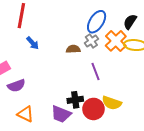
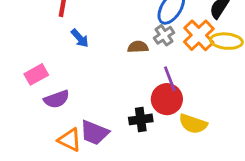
red circle: (93, 109) -> (167, 99), moved
purple trapezoid: (61, 114) -> (94, 133), moved

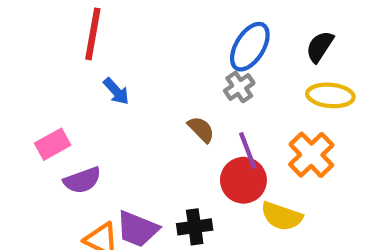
orange cross: (199, 35) -> (311, 155), moved
brown semicircle: (138, 47) -> (201, 129), moved, turned 48
black cross: (141, 119) -> (195, 227), moved

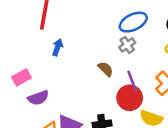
blue ellipse: (250, 47) -> (133, 22), turned 32
blue arrow: (116, 91) -> (57, 47), turned -119

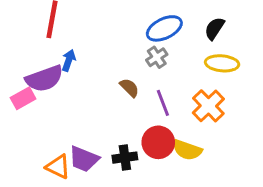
purple semicircle: (38, 98) -> (44, 79), moved, size x1.4
red circle: (130, 98) -> (158, 142), moved

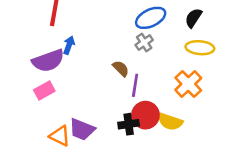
pink rectangle: (23, 98) -> (44, 90), moved
purple line: (163, 103) -> (135, 85), moved, turned 30
black cross: (125, 158) -> (129, 124), moved

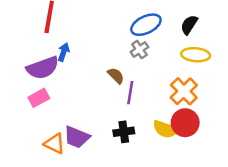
red circle: (145, 115) -> (185, 123), moved

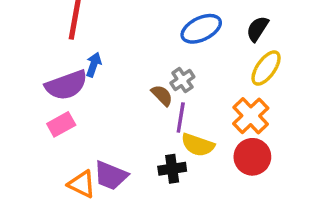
gray cross: (139, 50) -> (182, 80), moved
yellow ellipse: (196, 55) -> (266, 68), turned -60
yellow semicircle: (166, 129) -> (198, 145), moved

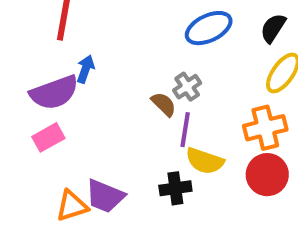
orange cross: (251, 116) -> (265, 128), turned 30
orange triangle: (82, 184) -> (72, 206), turned -44

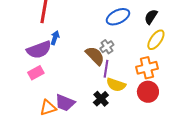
brown semicircle: (164, 104) -> (95, 56), size x1.5
black cross: (175, 188) -> (101, 99), turned -35

